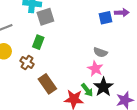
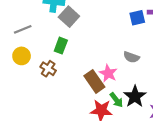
gray square: (45, 17) -> (69, 17), turned -30
pink star: (95, 69) -> (108, 73), moved
brown rectangle: (47, 84) -> (94, 81), moved

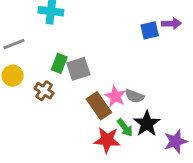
gray square: (69, 17) -> (78, 69), moved, turned 30
gray semicircle: (131, 57) -> (134, 96), moved

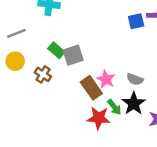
green rectangle: (59, 63) -> (56, 50), turned -70
gray semicircle: (134, 96) -> (135, 79), moved

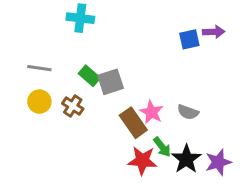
gray line: (16, 33) -> (39, 68), moved, turned 30
yellow circle: (15, 61) -> (39, 102), moved
black star: (134, 103) -> (186, 159), moved

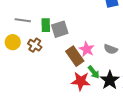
gray line: (39, 68) -> (23, 20), moved
green rectangle: (89, 76) -> (46, 25), turned 48

